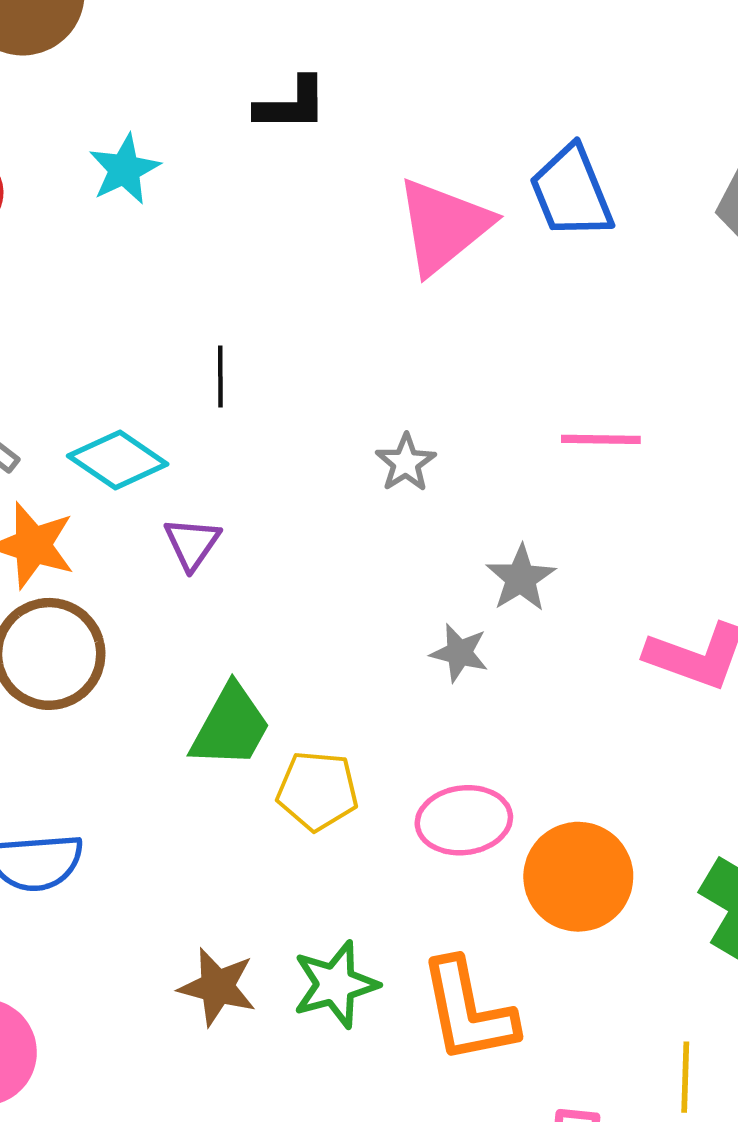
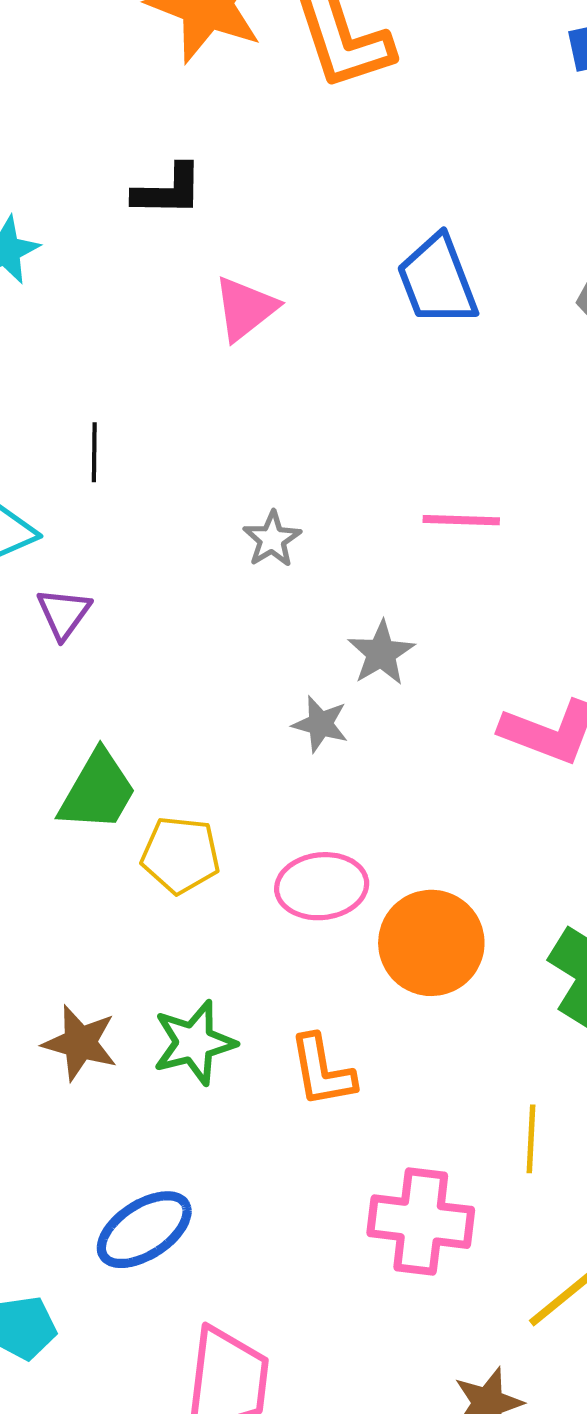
pink triangle: (443, 226) -> (245, 308), moved, size x0.7
orange L-shape: (468, 1011) -> (322, 1071), size x0.7

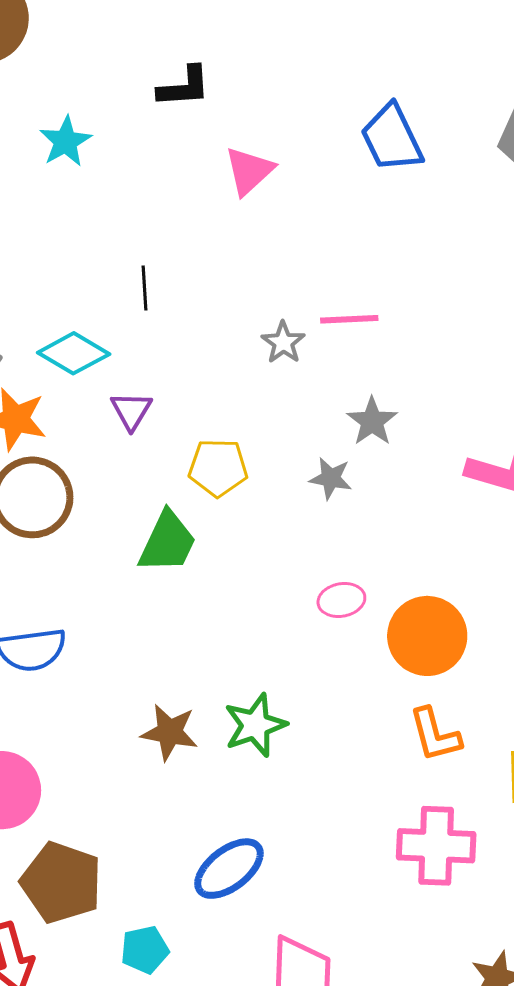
pink line: (461, 520) -> (349, 319), moved
yellow pentagon: (181, 855) -> (218, 468), moved
pink ellipse: (322, 886) -> (341, 600), size x0.7
orange L-shape: (322, 1071) -> (435, 735), moved

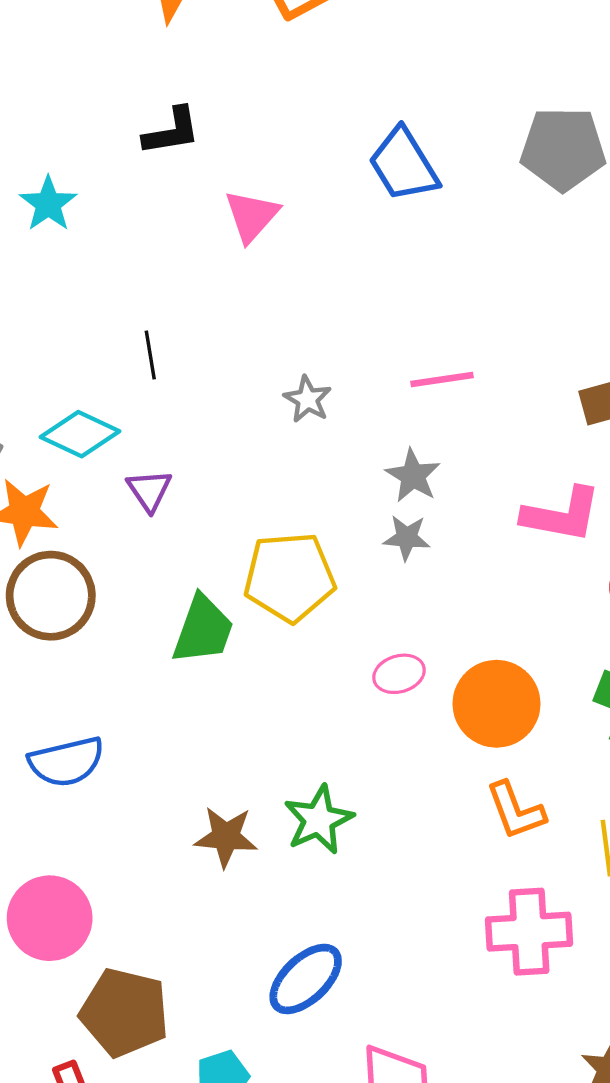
pink line: (349, 319) -> (442, 379), moved
yellow pentagon: (218, 468) -> (289, 577), moved, size x1.4
gray star: (331, 478) -> (407, 538), moved

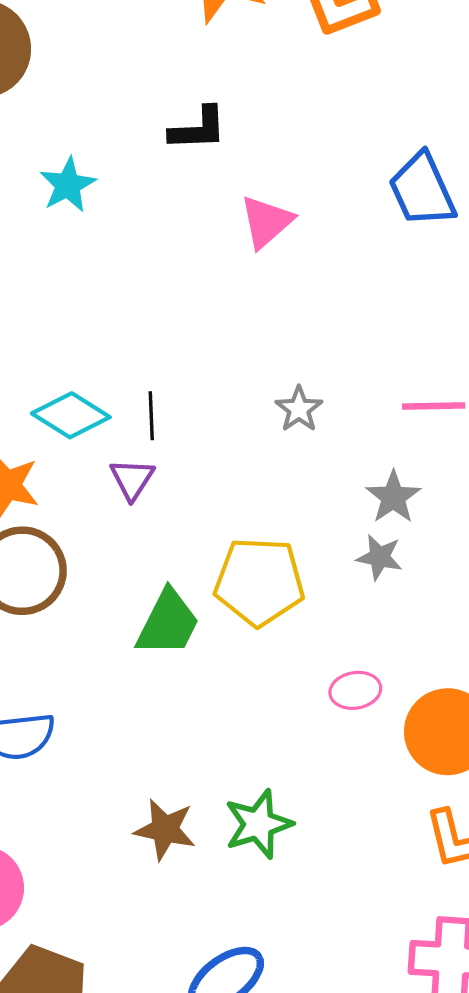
black line: (150, 355) -> (151, 416), moved

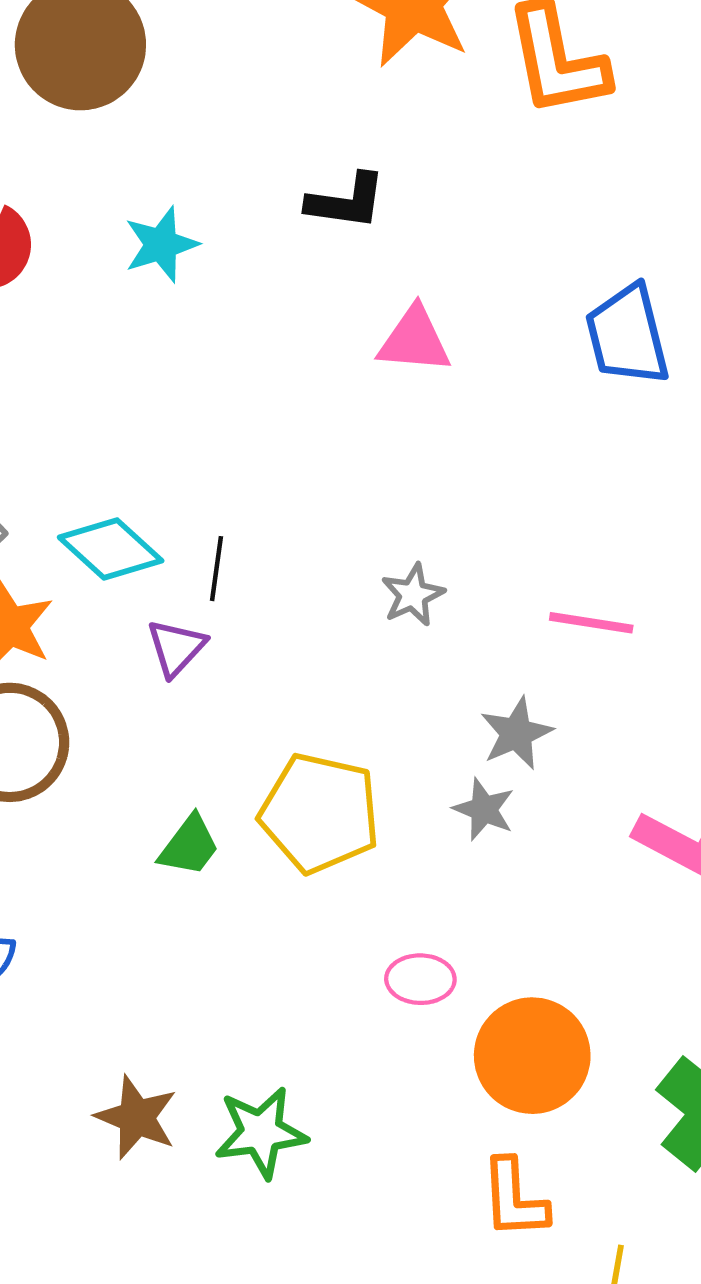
pink triangle: (266, 222) -> (414, 340), turned 36
green trapezoid: (168, 623) -> (189, 846), size x0.7

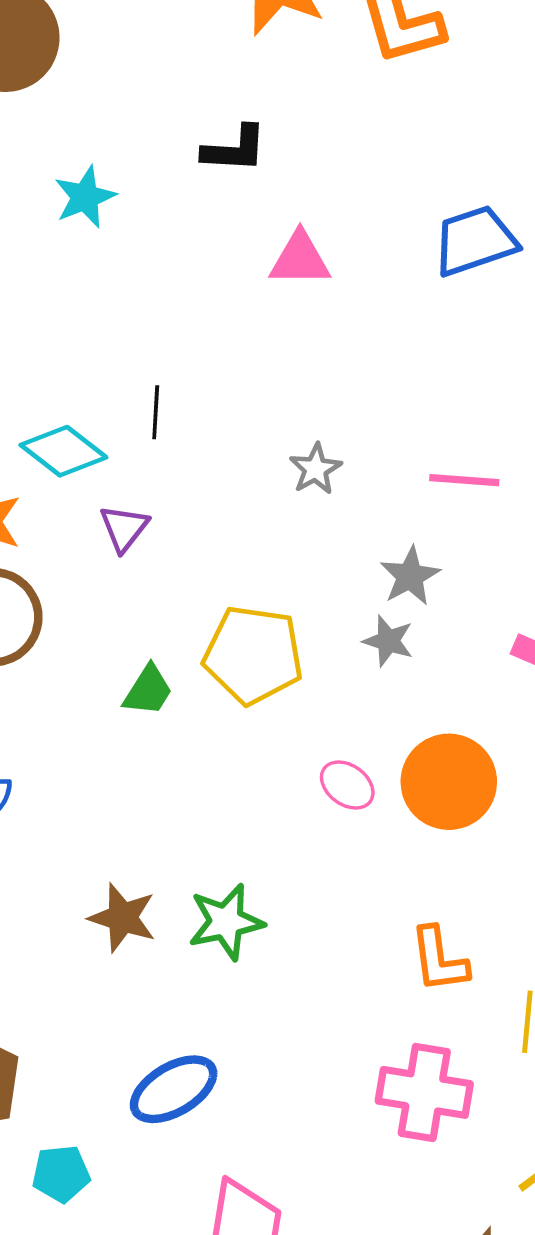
blue trapezoid: (627, 335) -> (475, 241), turned 90
black line: (217, 569) -> (156, 412), moved
pink ellipse: (420, 979) -> (347, 785), turned 40
orange circle: (532, 1056) -> (449, 782), moved

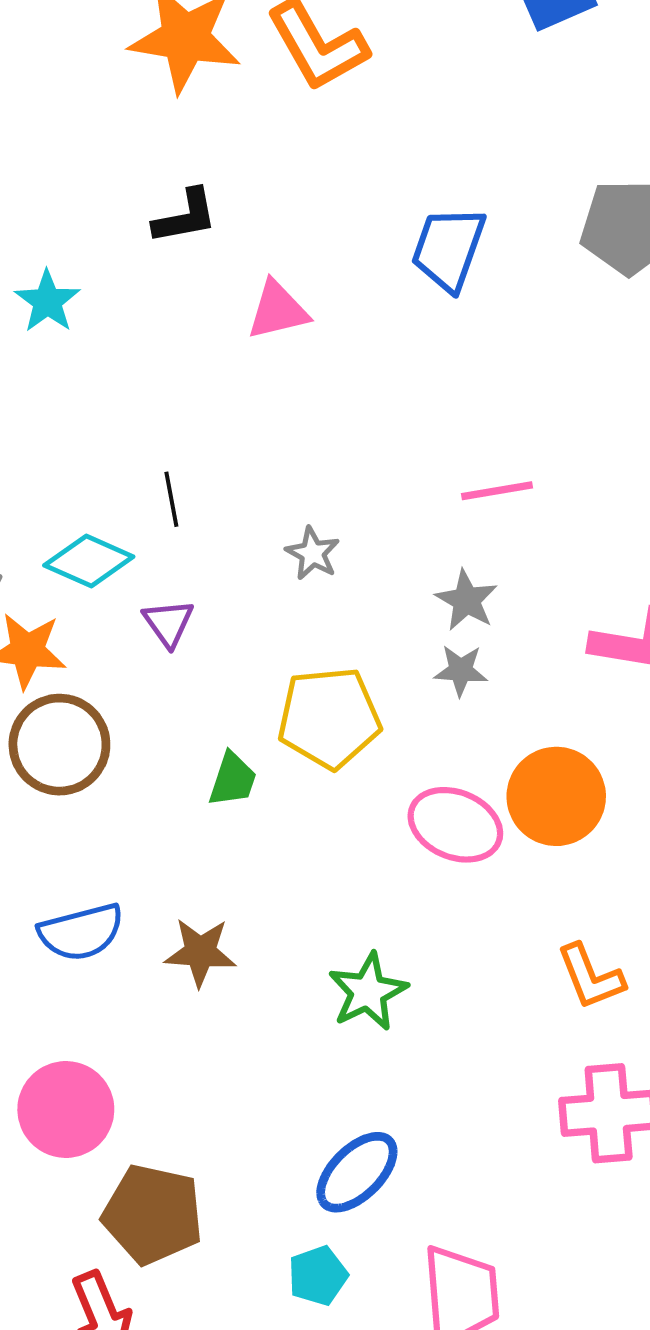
blue trapezoid: (475, 241) -> (448, 249), turned -38
gray star: (315, 469) -> (313, 553), moved
pink ellipse: (347, 785) -> (455, 825), size x1.6
brown star: (122, 918) -> (200, 952), moved
cyan pentagon: (61, 1174) -> (318, 1276), moved

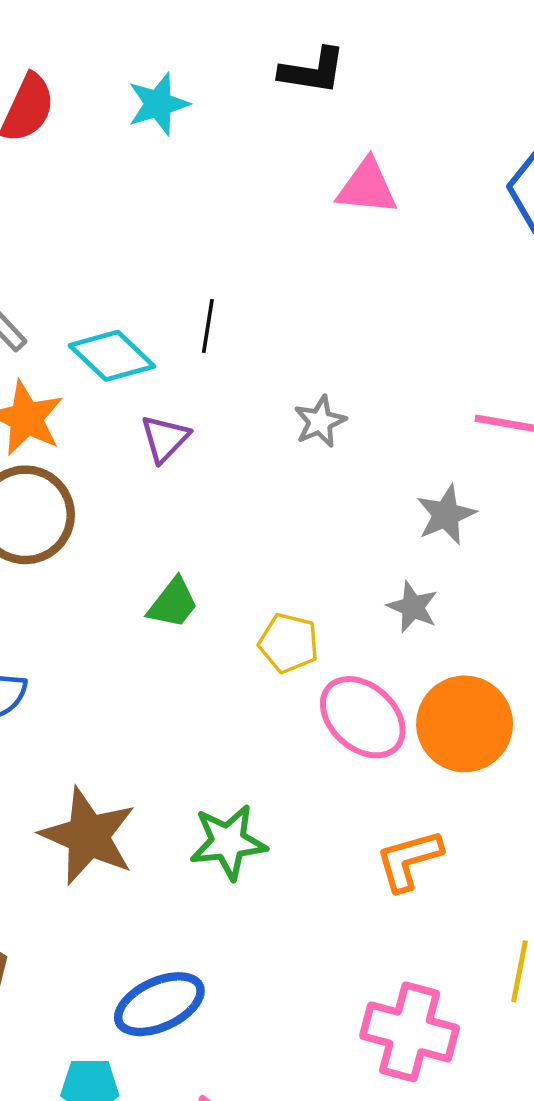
gray star: (461, 670) -> (413, 607), moved
yellow pentagon: (329, 718) -> (289, 643), moved, size x0.6
brown star: (200, 952) -> (88, 836), moved, size x1.4
orange L-shape: (590, 977) -> (409, 860), moved, turned 76

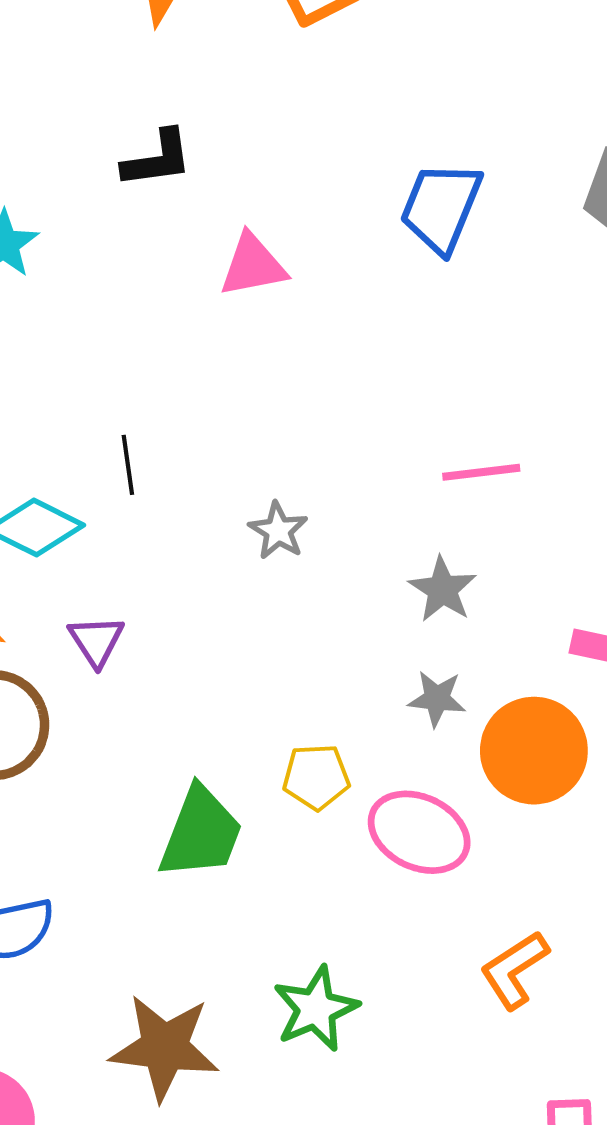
purple triangle: (165, 439) -> (96, 641), moved
green trapezoid: (173, 603) -> (201, 833), moved, size x1.6
orange circle: (465, 724) -> (534, 751), moved

